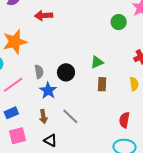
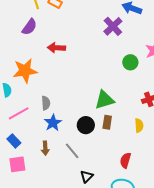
green triangle: (97, 62) -> (104, 100), size x1.5
black circle: (66, 72) -> (86, 125), moved
blue rectangle: (11, 113) -> (14, 141), turned 64
black triangle: (50, 141) -> (87, 176), moved, turned 40

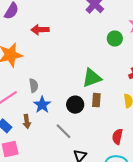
brown arrow: (45, 148) -> (27, 121), moved

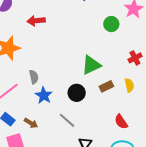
brown rectangle: (96, 100) -> (106, 86), moved, turned 64
brown arrow: (27, 121) -> (31, 123), moved, turned -48
red semicircle: (117, 137) -> (121, 122), turned -42

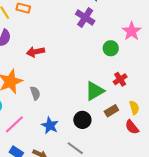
red cross: (135, 58) -> (120, 79), moved
gray semicircle: (34, 77) -> (35, 93), moved
red semicircle: (121, 122) -> (132, 127), moved

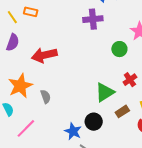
purple cross: (85, 18) -> (93, 19), turned -36
red arrow: (35, 52) -> (44, 55), size x1.4
blue star: (50, 125) -> (73, 131), moved

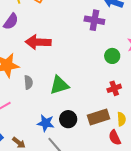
green triangle: (105, 92) -> (59, 85), moved
brown rectangle: (122, 111) -> (99, 117), size x1.5
blue star: (73, 131) -> (46, 123), turned -30

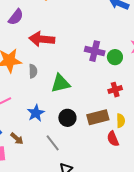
purple cross: (94, 20) -> (95, 51), moved
gray semicircle: (28, 82) -> (33, 71), moved
blue star: (46, 123) -> (36, 113), moved, turned 30

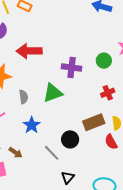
purple cross: (95, 51) -> (72, 67), moved
gray semicircle: (33, 71) -> (24, 97), moved
black circle: (67, 118) -> (70, 139), moved

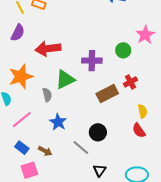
green triangle: (53, 93) -> (65, 79), moved
brown rectangle: (94, 122) -> (107, 94), moved

